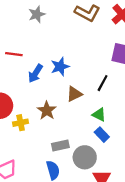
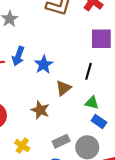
blue arrow: (35, 73) -> (18, 56), moved
yellow cross: (21, 123) -> (22, 146), moved, turned -32

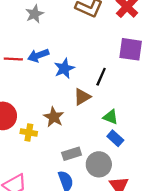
blue arrow: (18, 56) -> (38, 55), turned 42
black line: (89, 71) -> (101, 77), moved
yellow cross: (22, 146) -> (29, 132), moved, turned -32

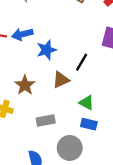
brown star: (54, 117) -> (25, 85), moved
blue rectangle: (115, 138) -> (89, 124), turned -35
gray rectangle: (72, 154) -> (46, 121), moved

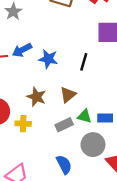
blue star: (47, 50) -> (48, 59), turned -30
brown triangle: (61, 80) -> (68, 95), moved
green triangle: (87, 103) -> (85, 116), moved

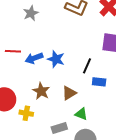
blue arrow: (22, 50) -> (34, 58), moved
blue rectangle: (105, 118) -> (99, 82), moved
gray rectangle: (64, 125) -> (59, 128), moved

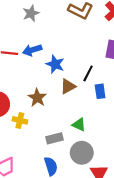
blue arrow: (34, 58) -> (32, 50), moved
blue rectangle: (99, 82) -> (100, 91), turned 72
brown triangle: (69, 93) -> (68, 86), moved

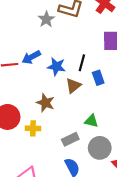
gray star: (31, 13) -> (46, 19), moved
black line: (88, 73) -> (82, 63), moved
blue rectangle: (100, 91) -> (98, 78), moved

